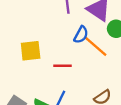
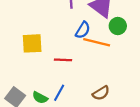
orange line: (96, 46) -> (97, 42), turned -30

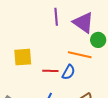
blue semicircle: (83, 30) -> (68, 72), moved

